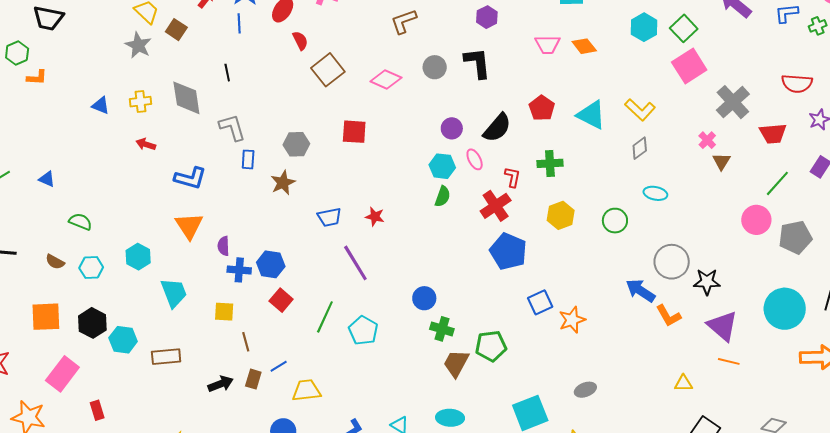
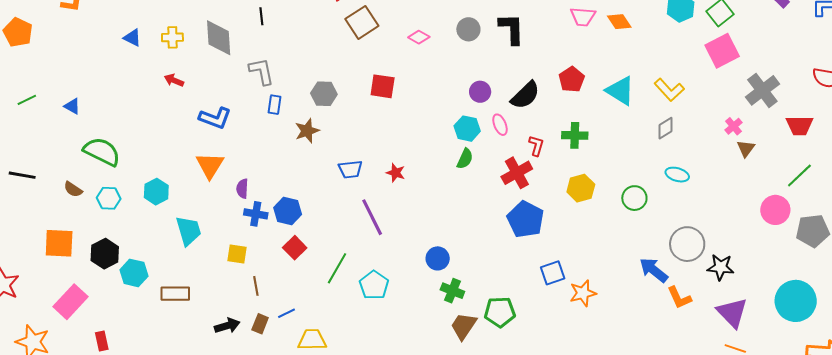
pink diamond: (386, 79) -> (419, 37), size x0.7
green semicircle: (80, 222) -> (102, 152), size x1.6

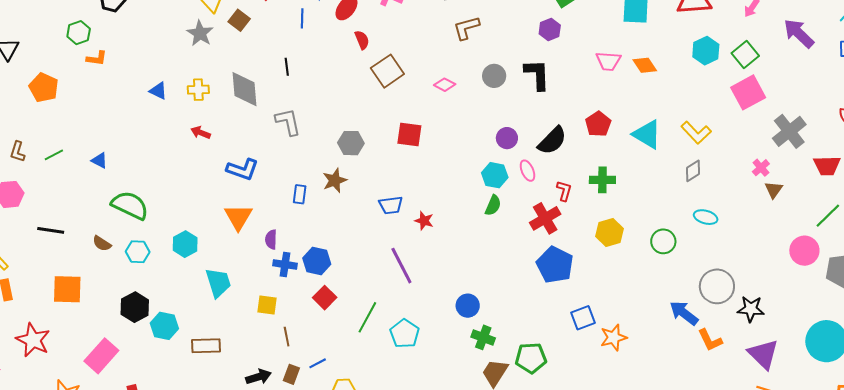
blue rectangle: (274, 105) -> (300, 194), moved
blue trapezoid: (350, 169) -> (391, 205), moved
orange square: (59, 243) -> (67, 289), moved

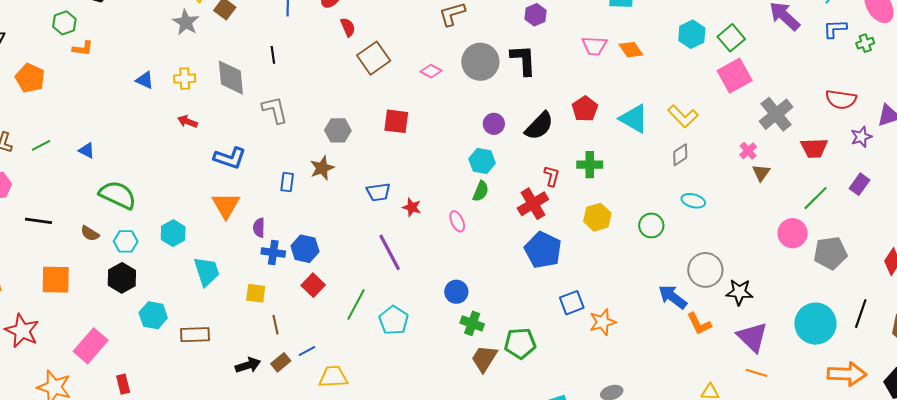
gray circle: (494, 76) -> (480, 62), size x1.6
pink ellipse: (527, 171) -> (457, 221), moved
black hexagon: (135, 307) -> (122, 278), moved
brown rectangle: (291, 374) -> (281, 362), turned 30

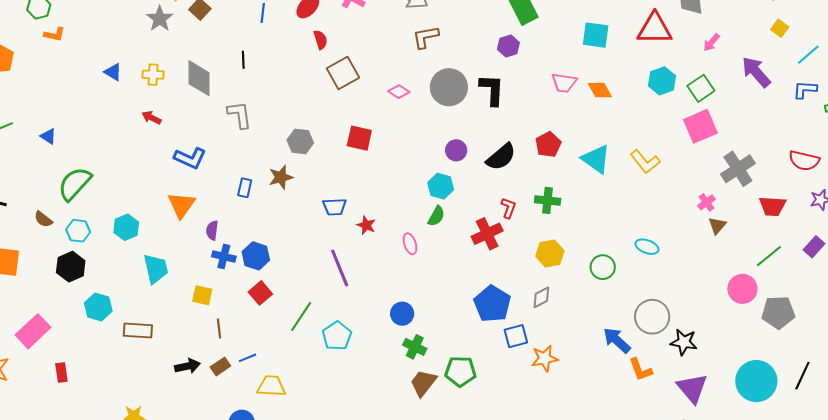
gray diamond: (680, 155) -> (541, 297), moved
green semicircle: (118, 195) -> (75, 184), turned -78
blue pentagon: (543, 250) -> (492, 304), moved

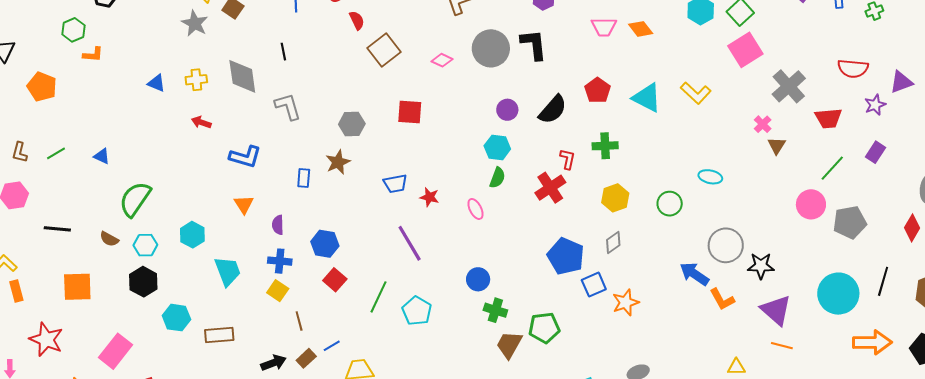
orange triangle: (181, 205) -> (244, 204), size x0.7
blue cross: (224, 257) -> (280, 261), moved
yellow square: (202, 295) -> (278, 291), turned 30

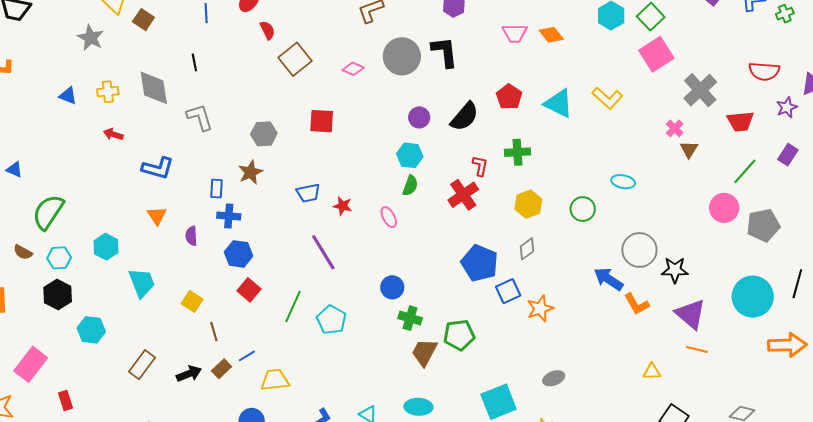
gray star: (195, 23) -> (91, 38), moved
blue cross: (280, 261) -> (229, 216), moved
brown rectangle: (219, 335) -> (142, 365), moved, turned -48

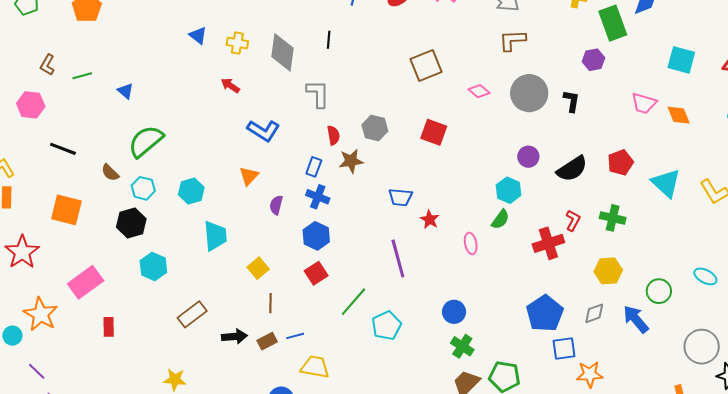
red semicircle: (267, 30) -> (333, 135), moved
black L-shape: (445, 52) -> (571, 101), size x0.7
blue arrow: (608, 279) -> (636, 319), moved

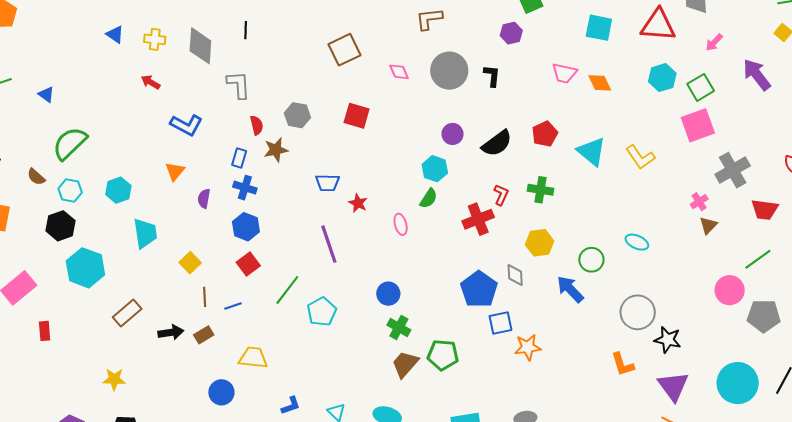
pink diamond: (479, 91) -> (399, 72), turned 30
cyan hexagon: (153, 267) -> (85, 268), size x1.4
gray diamond: (594, 313) -> (515, 275), moved, turned -70
blue line: (295, 336) -> (233, 306), moved

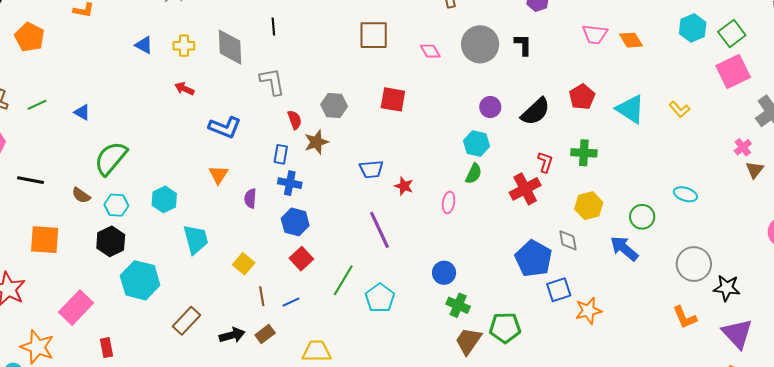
brown square: (345, 50) -> (374, 35), turned 32
yellow L-shape: (640, 157) -> (679, 109), size x0.7
pink ellipse: (401, 224) -> (449, 203), turned 30

